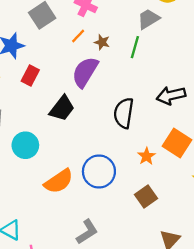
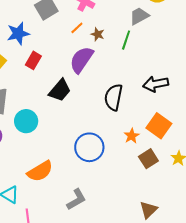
orange semicircle: (59, 181) -> (40, 171), moved
brown square: (146, 197) -> (148, 159), moved

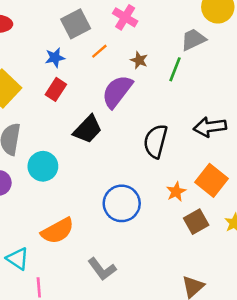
orange line: (77, 28) -> (99, 51), moved
blue star: (18, 34) -> (55, 58), moved, size x0.7
gray L-shape: (76, 199) -> (102, 269), turned 80

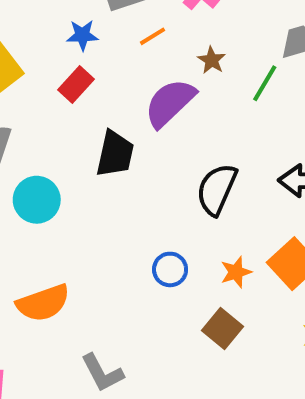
black trapezoid: (88, 129) -> (115, 154), turned -40
blue circle: (122, 203) -> (170, 269), moved, size x0.6
brown square: (196, 222) -> (222, 329), moved, turned -30

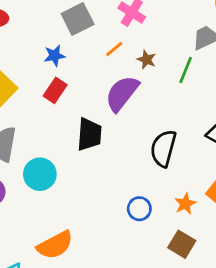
orange line: (153, 36) -> (114, 49), moved

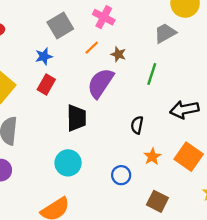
green line: (186, 70) -> (152, 74), moved
black semicircle: (163, 148) -> (137, 125), size x0.6
cyan circle: (40, 174) -> (68, 163), moved
orange star: (185, 204) -> (152, 157), moved

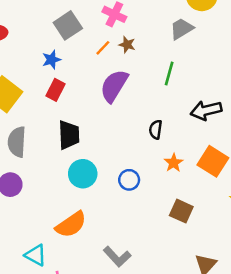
brown star: (118, 54) -> (127, 45), moved
black trapezoid: (76, 118) -> (69, 135), moved
blue circle: (121, 175) -> (129, 180), moved

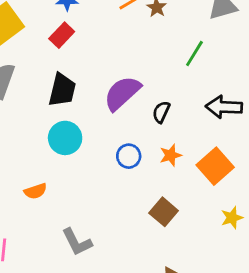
purple semicircle: (114, 86) -> (122, 93), moved
blue circle: (129, 180) -> (129, 156), moved
orange semicircle: (71, 225) -> (35, 191), size x0.6

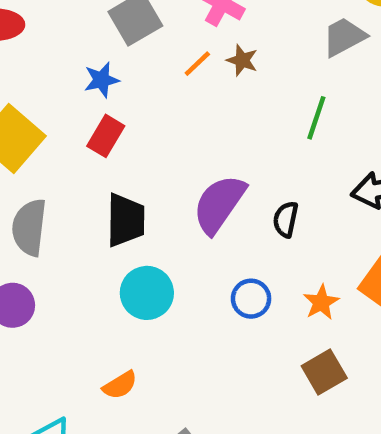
orange star: (171, 155) -> (321, 302), moved
brown square: (164, 212) -> (324, 372), turned 32

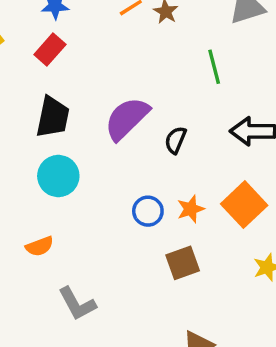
green line: (316, 118) -> (214, 67), turned -44
blue circle: (251, 299) -> (148, 211), moved
orange semicircle: (120, 385) -> (40, 246), moved

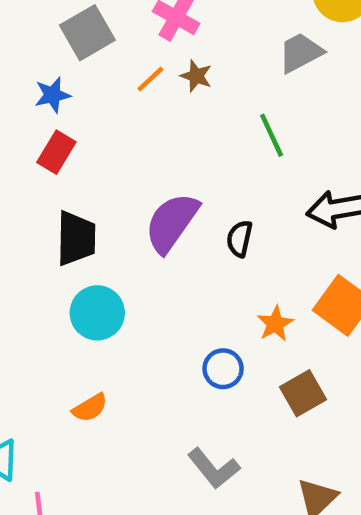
blue circle: (148, 211) -> (223, 369), moved
brown square: (183, 263) -> (303, 393), moved
gray L-shape: (77, 304) -> (214, 468), moved

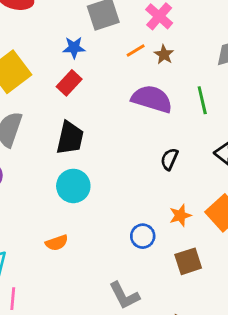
purple semicircle: (172, 223) -> (152, 99), moved, turned 60

